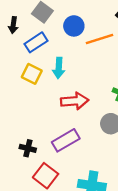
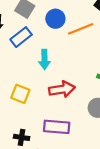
yellow square: (32, 74) -> (20, 94), moved
purple rectangle: (66, 140) -> (57, 127), turned 40

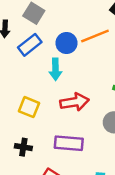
blue circle: (55, 19) -> (66, 43), moved
black cross: (22, 137) -> (23, 147), moved

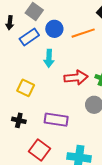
blue circle: (66, 43) -> (54, 29), moved
red arrow: (74, 102) -> (76, 78), moved

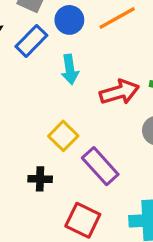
yellow square: (26, 88) -> (63, 136), moved, turned 30
purple rectangle: (56, 120) -> (100, 166), turned 50

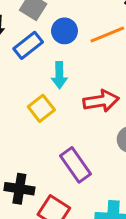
yellow square: (63, 136) -> (41, 108), moved
black cross: (40, 179) -> (19, 189), moved, size x1.4

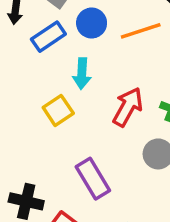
red arrow: (101, 101) -> (128, 107), turned -56

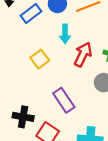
cyan arrow: (82, 74) -> (65, 34), moved

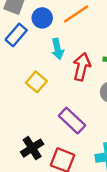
black cross: (23, 117) -> (32, 148), turned -30

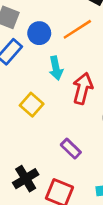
purple rectangle: (72, 121) -> (71, 149), size x0.7

